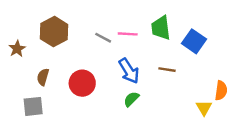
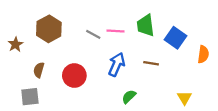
blue arrow: (129, 71) -> (117, 64), turned -125
orange semicircle: (221, 90) -> (203, 54), moved
green semicircle: (131, 99) -> (129, 97), moved

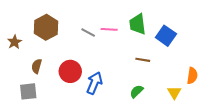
orange semicircle: (203, 54) -> (192, 76), moved
blue arrow: (117, 64) -> (94, 83), moved
green semicircle: (129, 97) -> (136, 91), moved

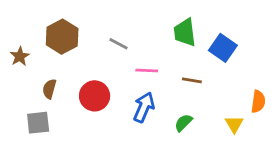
pink line: (109, 29) -> (147, 70), moved
blue arrow: (94, 83) -> (144, 107), moved

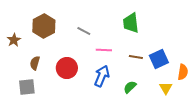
blue square: (223, 48) -> (159, 59), moved, turned 30

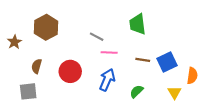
gray line: (84, 31) -> (97, 37), moved

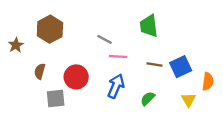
gray square: (28, 91) -> (56, 99), moved

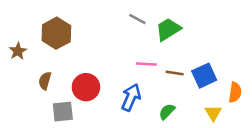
green trapezoid: (149, 26) -> (168, 29), turned 65
gray line: (105, 39) -> (137, 19), moved
pink line: (118, 56) -> (146, 64), moved

